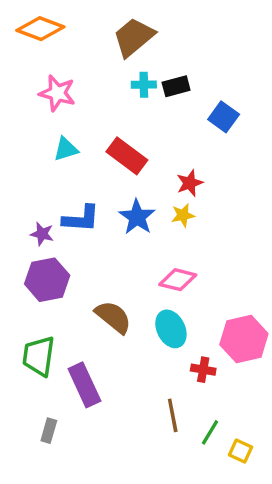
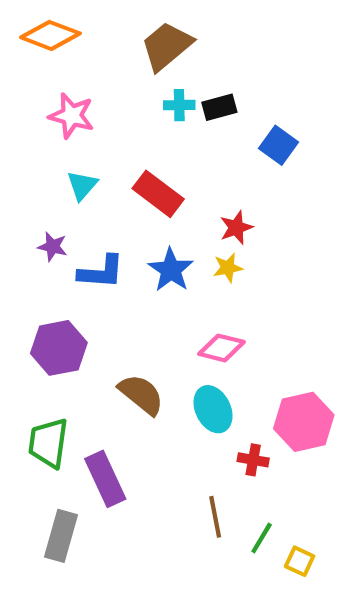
cyan triangle: (66, 149) -> (82, 185), turned -32
purple star: (42, 234) -> (53, 247), moved
gray rectangle: (49, 431) -> (61, 536), size x1.6

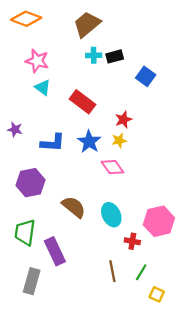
cyan triangle: (82, 185) -> (43, 87), moved, turned -35
purple star: (53, 247) -> (15, 129), moved
pink diamond: (221, 348) -> (112, 167), moved, turned 40
green line: (262, 538) -> (141, 272), moved

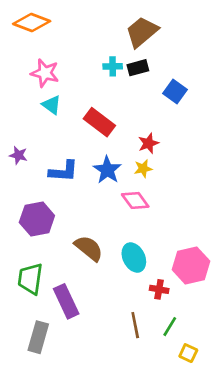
brown trapezoid: (87, 24) -> (142, 32), moved

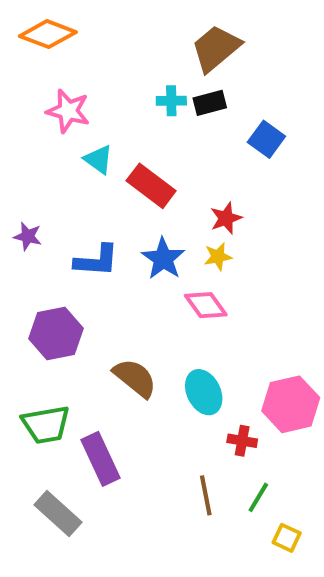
cyan triangle: (52, 105) -> (98, 159), moved
green trapezoid: (30, 279) -> (46, 425), turned -108
gray rectangle: (38, 337) -> (58, 514), turned -64

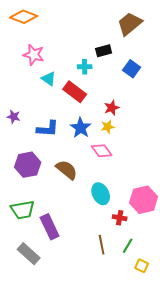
brown trapezoid: (216, 48) -> (130, 24), moved
cyan cross: (171, 101) -> (85, 67), moved
brown semicircle: (135, 378) -> (67, 170), moved

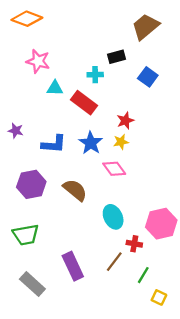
cyan triangle: (49, 79) -> (55, 88), turned -35
purple rectangle: (50, 227) -> (73, 266), moved
brown line: (102, 245) -> (114, 262), moved, turned 48

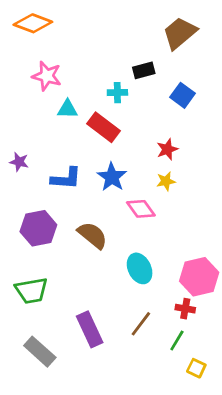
red star: (125, 121) -> (167, 149), moved
yellow star: (121, 142) -> (166, 181), moved
red cross: (134, 244) -> (185, 309), moved

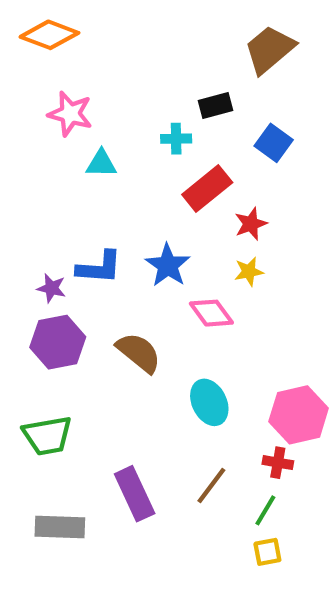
red rectangle: (104, 127) -> (207, 189), moved, turned -76
purple star: (19, 162) -> (51, 288), moved
gray rectangle: (40, 352) -> (60, 527), turned -40
yellow square: (196, 368) -> (267, 552), moved, turned -36

